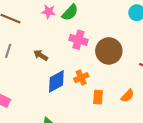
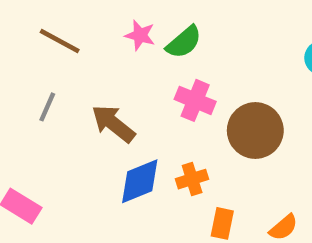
brown arrow: (41, 55) -> (113, 124), size x1.5

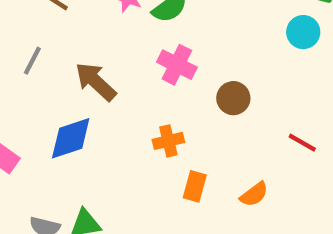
brown circle: (255, 131) -> (233, 98), size x0.6
blue diamond: (140, 181) -> (71, 138), moved

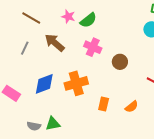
brown arrow: (96, 82) -> (55, 43), moved
orange cross: (168, 141) -> (76, 83), moved, size x1.6

